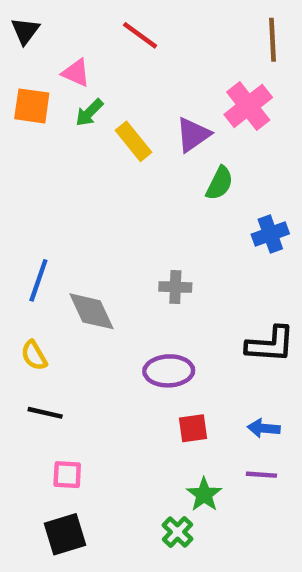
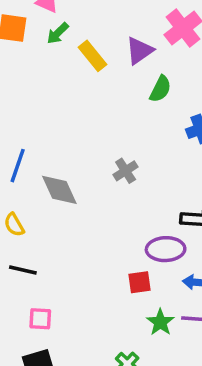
gray cross: (175, 287) -> (126, 171), turned -35
purple ellipse: (169, 371) -> (166, 249), moved
green star: (204, 495) -> (160, 322), moved

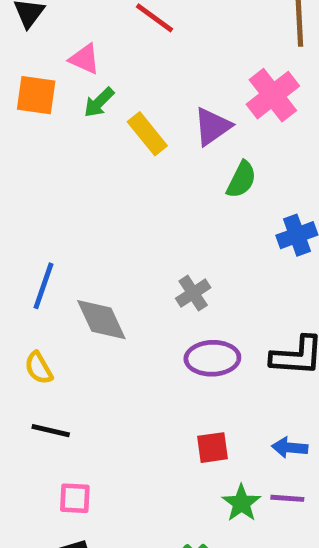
purple ellipse: (166, 249) -> (212, 358), moved

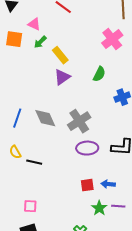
purple triangle: (212, 126) -> (62, 77), moved
gray cross: (193, 293) -> (79, 121), size x1.6
gray diamond: (101, 320) -> (45, 118), moved
black line: (51, 431) -> (34, 162), moved
blue arrow: (290, 448) -> (108, 184), moved

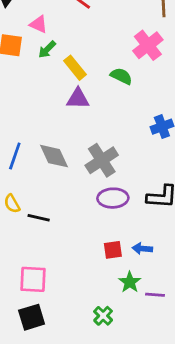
green semicircle: (99, 74) -> (121, 76), moved, turned -91
purple triangle: (62, 77) -> (78, 99), turned 36
pink square: (30, 206) -> (33, 279), size x1.5
purple line: (118, 206) -> (155, 295), moved

